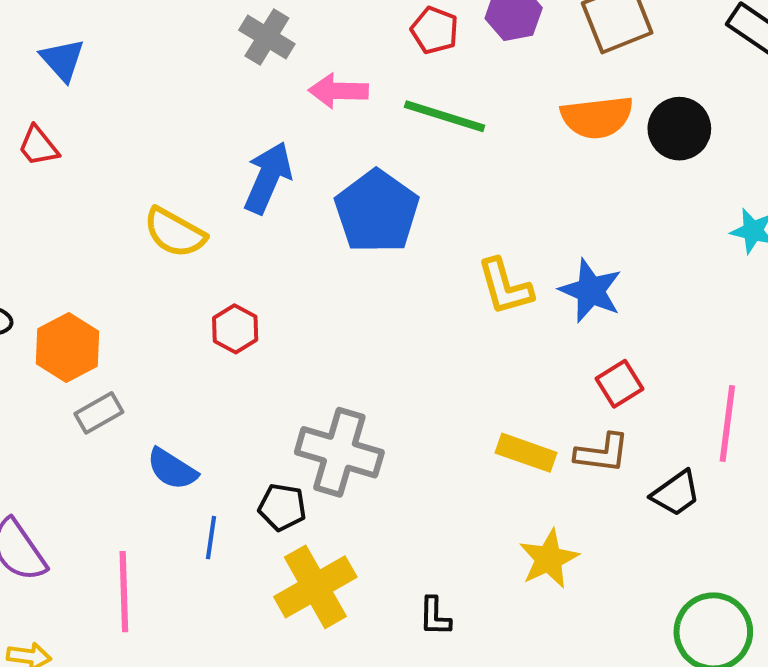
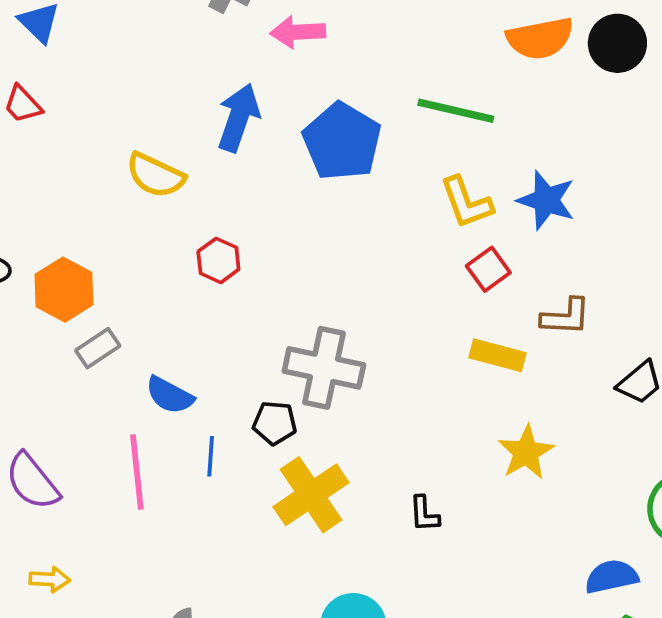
green line: (445, 116) -> (456, 111), moved
red square: (620, 384) -> (488, 269), moved
brown L-shape: (602, 453) -> (566, 317), moved
pink line: (124, 592) -> (137, 472), moved

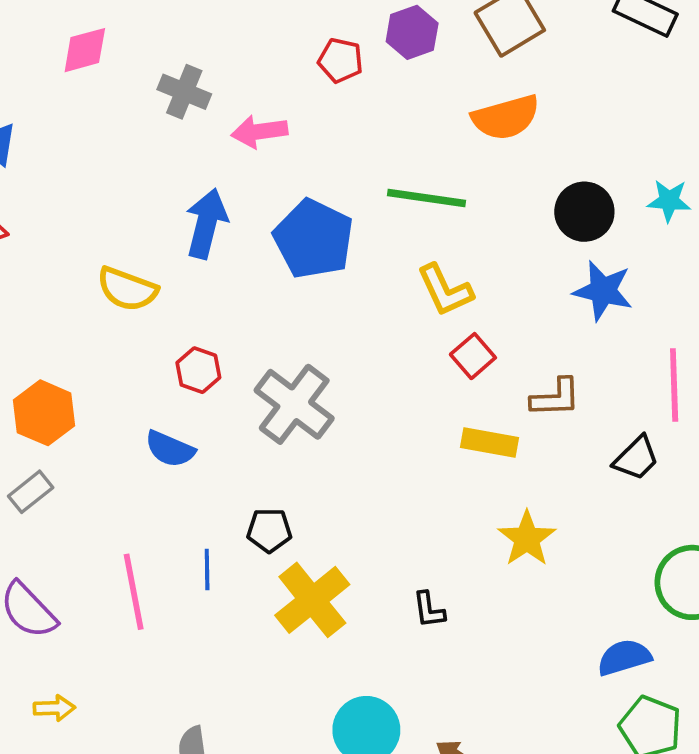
black circle: (617, 43) -> (584, 212), moved
blue star: (546, 200) -> (603, 291), moved
gray rectangle: (98, 348) -> (31, 492), moved
gray cross: (324, 368) -> (294, 404), moved, turned 30
blue semicircle: (170, 395) -> (170, 449), moved

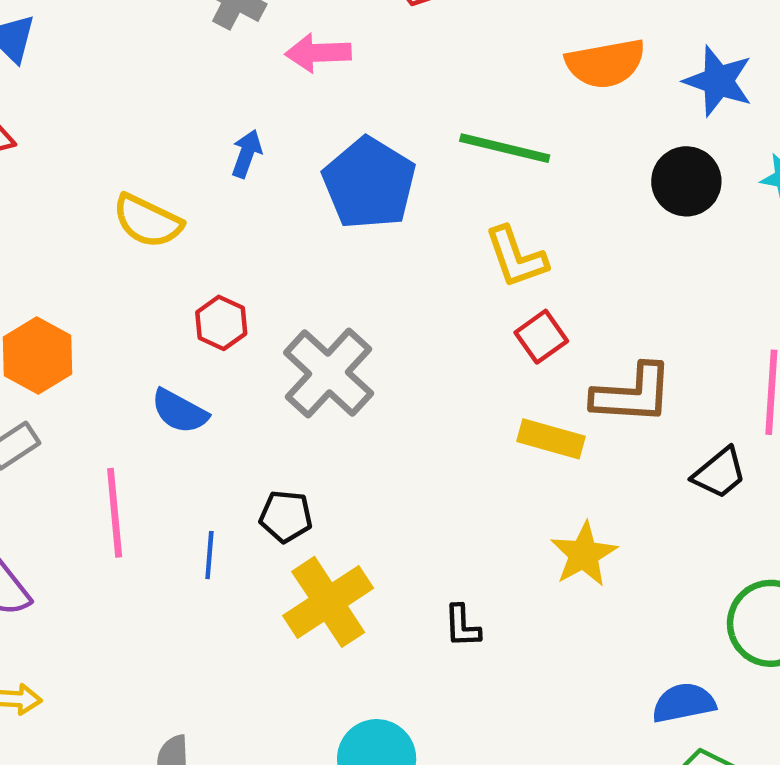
blue arrow: (206, 223) -> (247, 154), size x0.6
blue star: (603, 291) -> (718, 81), moved
brown L-shape: (556, 398) -> (632, 394), size x1.4
pink line: (134, 592) -> (115, 513), moved

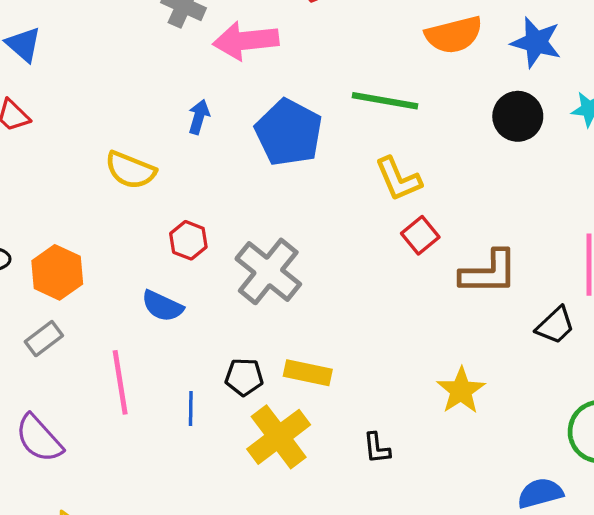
pink arrow: (318, 53) -> (246, 41), size x1.4
yellow rectangle: (551, 439) -> (308, 373), moved

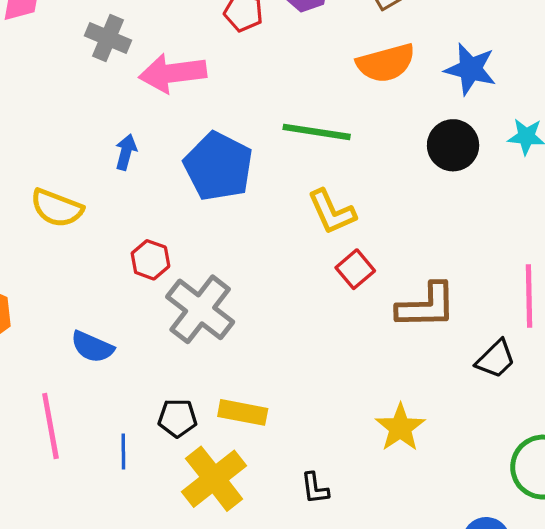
red hexagon: (188, 240) -> (150, 260), moved

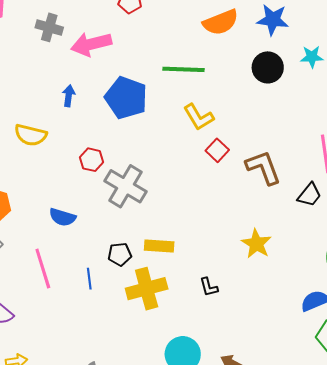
brown L-shape: (426, 306) -> (263, 168), turned -102
yellow cross: (214, 479) -> (147, 289), turned 30

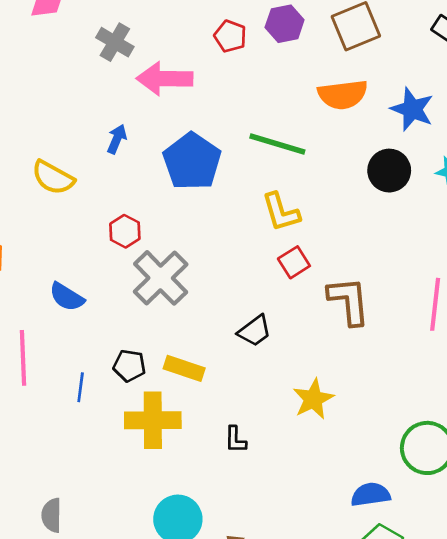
black trapezoid: (309, 195) -> (255, 331), moved

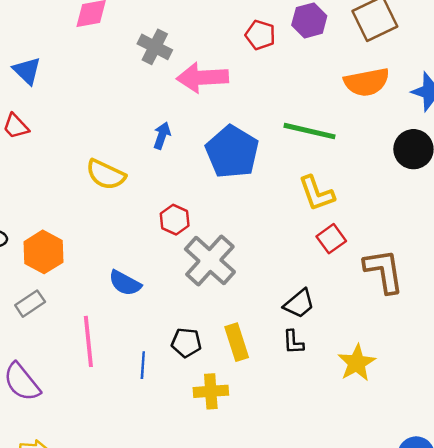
yellow rectangle: (184, 368) -> (237, 342), turned 57
yellow cross: (153, 420) -> (211, 391), size x0.7
black L-shape: (235, 440) -> (293, 342), moved

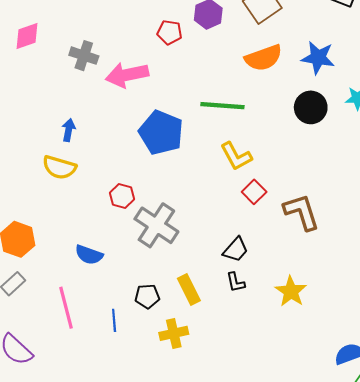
blue arrow: (162, 136) -> (69, 130), moved

